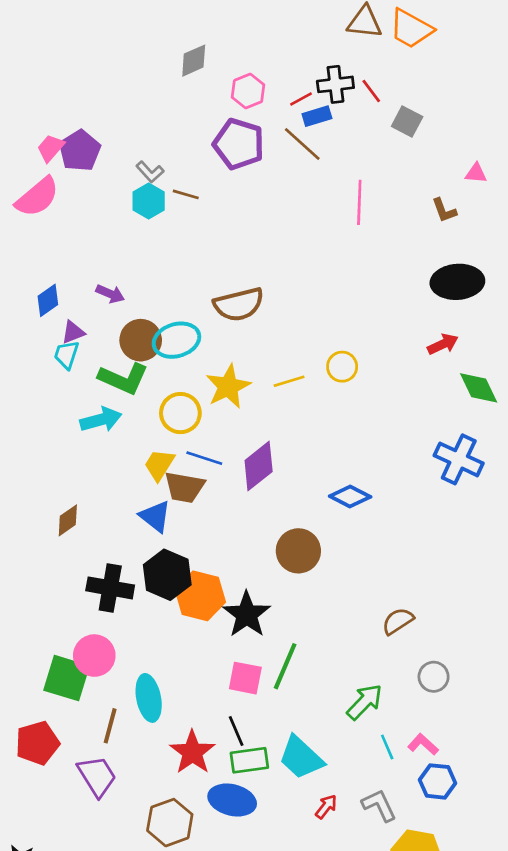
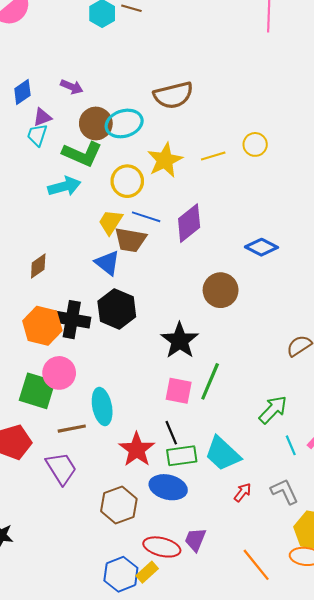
orange hexagon: (200, 596) -> (42, 326), moved
brown line: (110, 726) -> (72, 429), turned 64

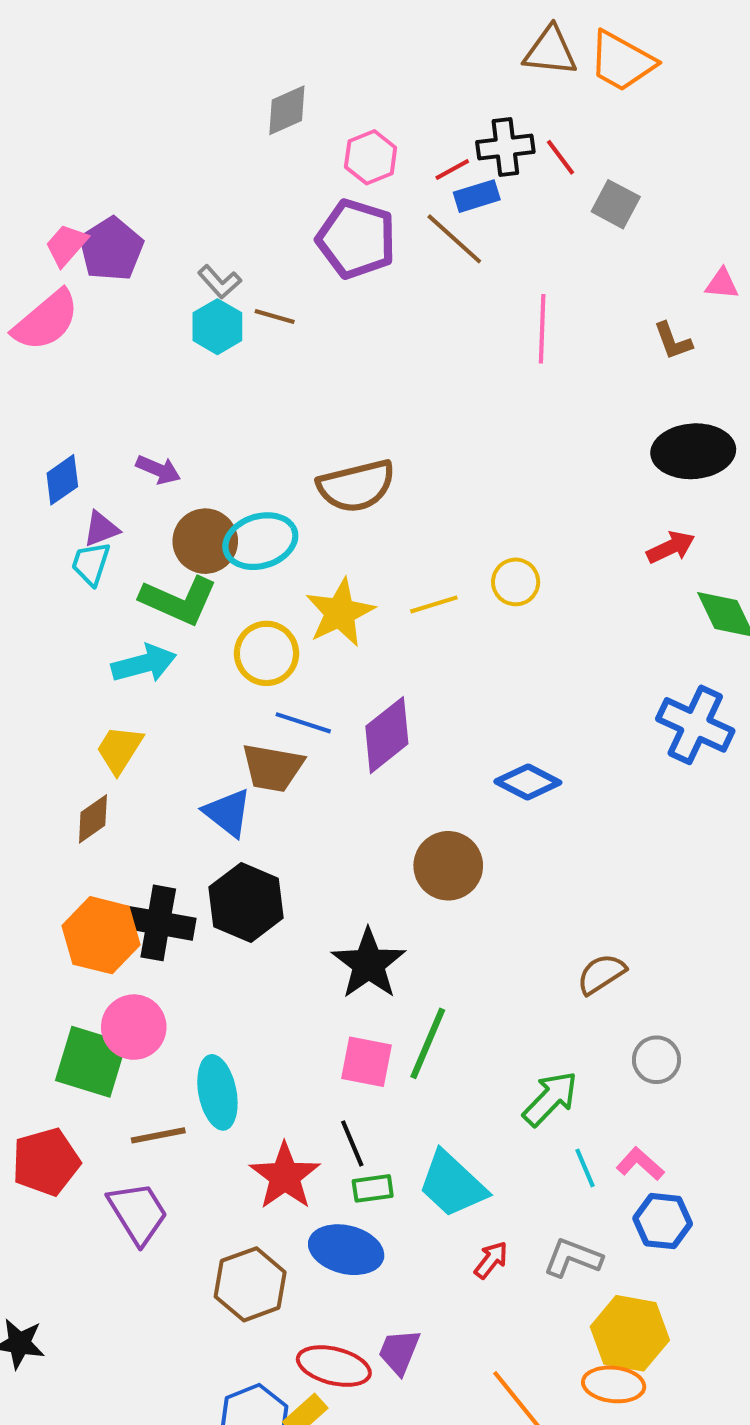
yellow trapezoid: (110, 222) -> (119, 749), moved
green rectangle: (182, 456) -> (373, 1188), size x0.7
gray L-shape: (284, 491) -> (573, 1258), turned -44

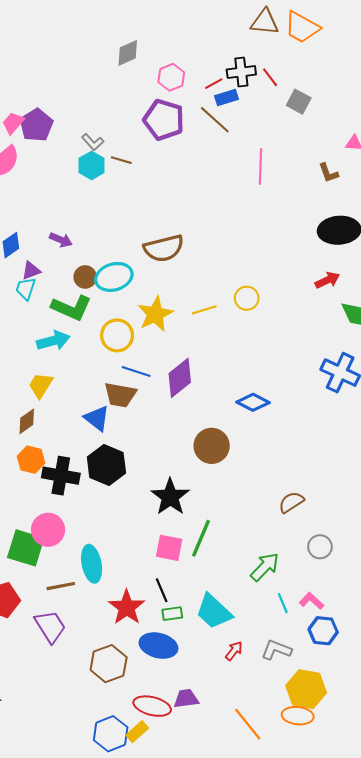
brown circle: (205, 541) -> (85, 277), size x0.7
orange hexagon: (101, 935) -> (31, 460), moved, size x0.7
purple trapezoid: (399, 1352) -> (186, 699), turned 60

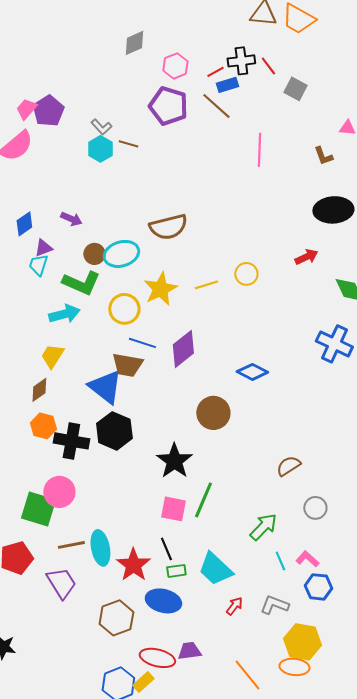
red arrow: (327, 280) -> (306, 257), moved
blue triangle: (97, 418) -> (105, 387), size x1.4
cyan ellipse: (92, 564) -> (100, 548), moved

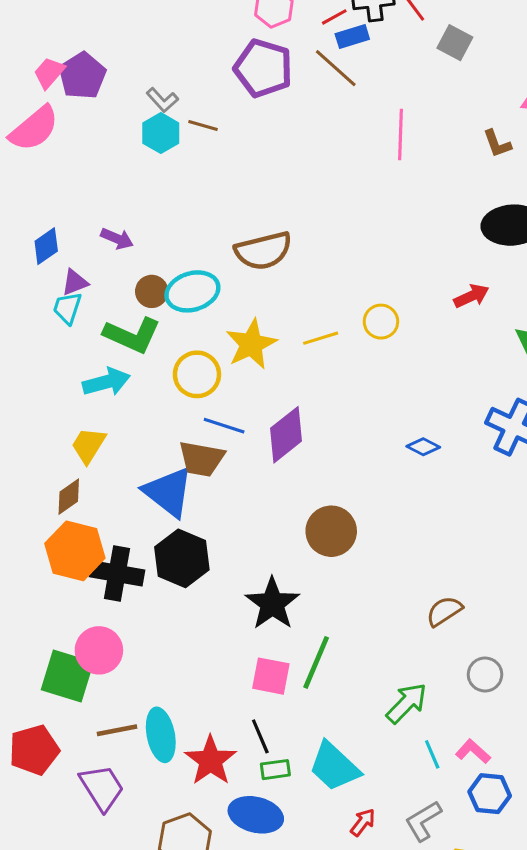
blue diamond: (252, 372) -> (423, 447), moved, size x0.7
orange hexagon: (43, 426) -> (75, 551), size x1.5
gray L-shape: (274, 605) -> (423, 821), turned -52

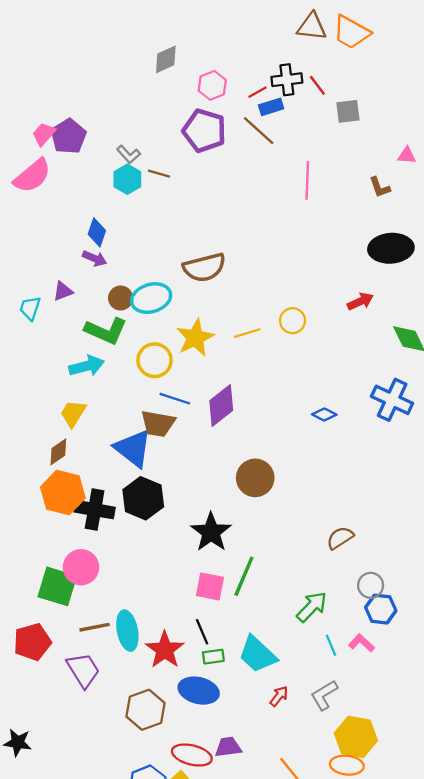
gray square: (455, 43) -> (348, 111), turned -35
blue diamond: (46, 246) -> (97, 232), moved, turned -36
cyan trapezoid: (67, 308) -> (30, 308), moved
blue hexagon: (490, 794) -> (381, 609), moved

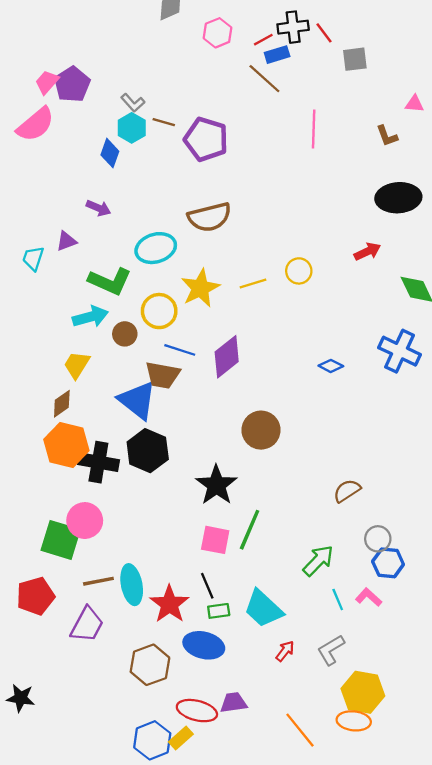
purple pentagon: (204, 131) -> (206, 139), moved
blue diamond: (97, 232) -> (110, 153), moved
brown circle: (121, 298) -> (125, 334), moved
purple trapezoid: (83, 670) -> (87, 625), turned 60

